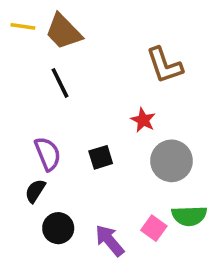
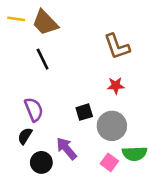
red star: (143, 120) -> (116, 86), moved, turned -30
black square: (101, 157) -> (84, 112), moved
gray circle: (172, 161) -> (112, 126), moved
purple arrow: (110, 241) -> (67, 149), moved

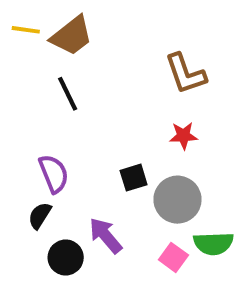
brown trapezoid: (45, 23) -> (72, 36), turned -84

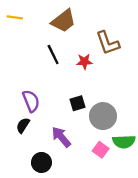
brown trapezoid: (72, 36) -> (64, 21), moved
black line: (68, 94) -> (53, 55), moved
red star: (183, 136) -> (84, 62), moved
black circle: (66, 257) -> (41, 162), moved

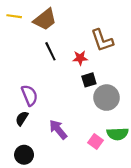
brown trapezoid: (64, 21) -> (45, 19), moved
black square: (77, 103) -> (89, 80), moved
gray circle: (103, 116) -> (107, 98), moved
black circle: (41, 162) -> (24, 155), moved

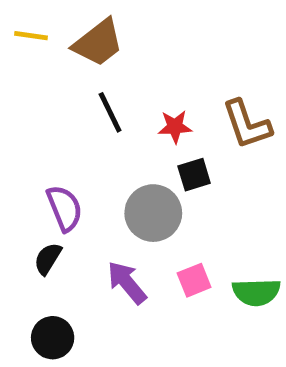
brown L-shape: (102, 40) -> (247, 124), moved
gray circle: (107, 98) -> (153, 213), moved
pink square: (96, 142) -> (194, 280), moved, turned 32

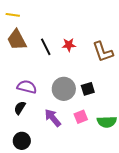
brown trapezoid: (98, 43) -> (17, 40), moved, turned 100
red star: (175, 127) -> (69, 45), moved
black square: (194, 175) -> (88, 89), moved
purple semicircle: (65, 208) -> (27, 87), turned -54

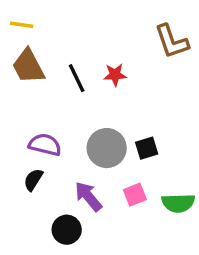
brown L-shape: (103, 52) -> (172, 41), moved
black circle: (22, 141) -> (67, 230), moved

